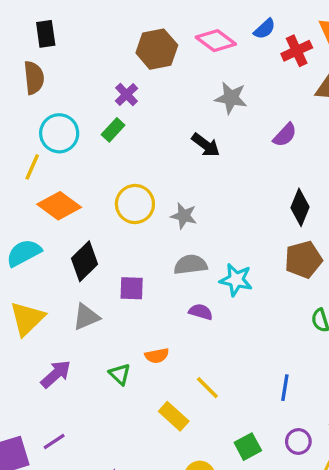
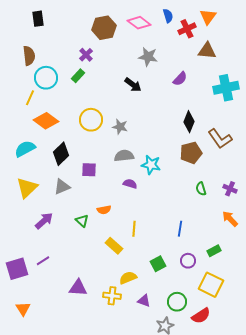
blue semicircle: (265, 29) -> (168, 16), turned -64
brown semicircle: (34, 78) -> (29, 56), moved
yellow line: (207, 388) -> (134, 229), turned 49

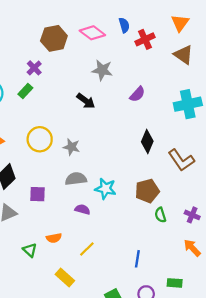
orange triangle: (208, 17) -> (180, 23), moved
brown triangle: (207, 51) -> (183, 55), moved, turned 30
brown pentagon: (191, 153) -> (147, 191), moved
yellow line: (134, 229) -> (87, 249), moved, turned 42
green rectangle: (214, 251) -> (175, 283), turned 32

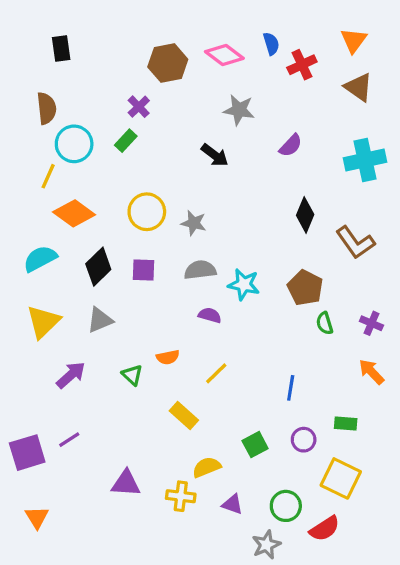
brown pentagon: (147, 191) -> (305, 288), turned -30
purple square: (37, 194) -> (144, 270), moved

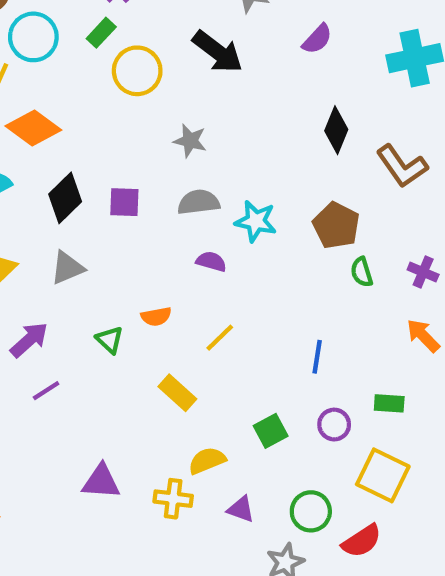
black arrow: (215, 155) -> (218, 52), size x1.4
yellow circle: (147, 212) -> (137, 71), moved
purple line: (69, 440) -> (46, 391), moved

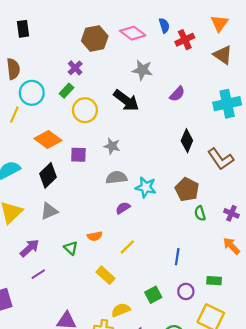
orange diamond: (33, 128) -> (48, 140), moved
purple square: (124, 202) -> (78, 155), moved
purple semicircle: (211, 261) -> (123, 208), turned -48

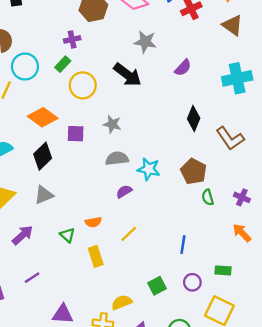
purple cross: (75, 68) -> (72, 39), turned 32
purple line: (38, 274) -> (32, 278), moved
yellow rectangle: (106, 275) -> (96, 256), moved, turned 30

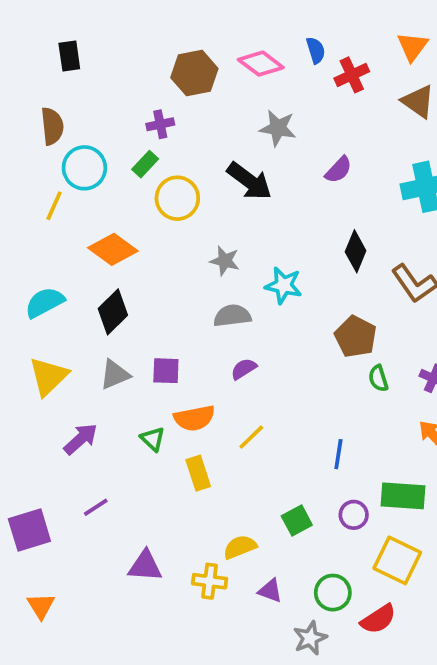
purple square: (76, 134) -> (166, 371), moved
cyan star: (149, 169) -> (284, 285), moved
orange semicircle: (93, 222) -> (194, 418), size x1.5
green rectangle: (223, 270) -> (403, 496), size x1.6

